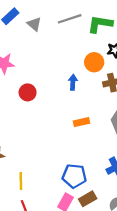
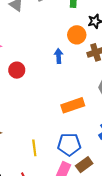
orange rectangle: (82, 122) -> (73, 105), moved, size x1.5
yellow line: (21, 181) -> (34, 148), moved

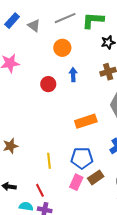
orange circle: (77, 35) -> (62, 48), moved
red circle: (17, 70) -> (48, 84), moved

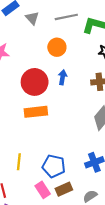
red circle: (48, 84) -> (35, 82), size x1.6
orange rectangle: (86, 121) -> (36, 112), moved
pink rectangle: (76, 182) -> (43, 190), turned -70

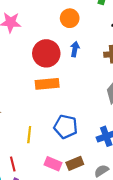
blue pentagon: (54, 166) -> (66, 127), moved
pink rectangle: (43, 190) -> (53, 164), turned -35

